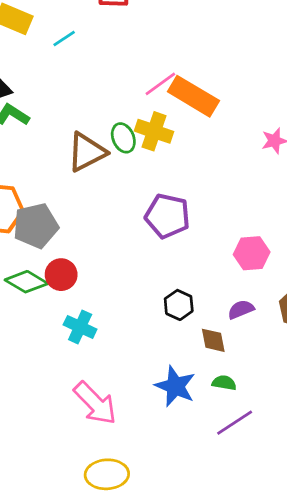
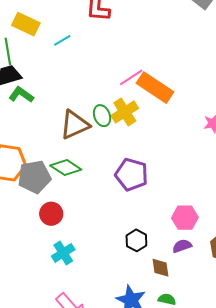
yellow cross: (154, 131) -> (125, 112), turned 36
pink hexagon: (252, 253) -> (185, 218), moved
green diamond: (26, 282) -> (66, 167), moved
cyan cross: (80, 327) -> (63, 253), turned 30

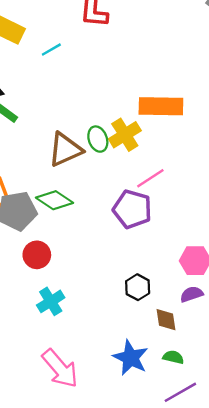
pink line: (131, 77) -> (150, 178), moved
orange rectangle: (155, 88) -> (161, 106), turned -33

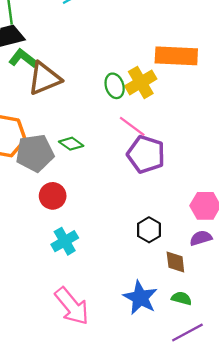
brown triangle: (65, 150) -> (44, 78), moved
pink line: (150, 178) -> (132, 126), moved, turned 68
green diamond: (54, 200) -> (71, 144), size x0.7

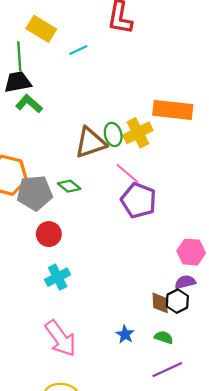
brown triangle: (44, 78) -> (90, 143), moved
black hexagon: (149, 230) -> (177, 301), moved
blue star: (140, 298) -> (125, 334), size x0.6

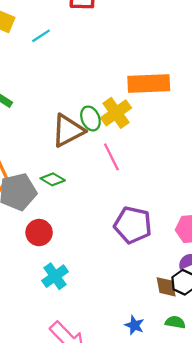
pink line: (127, 173) -> (111, 157), turned 32
purple pentagon: (139, 200) -> (133, 225), moved

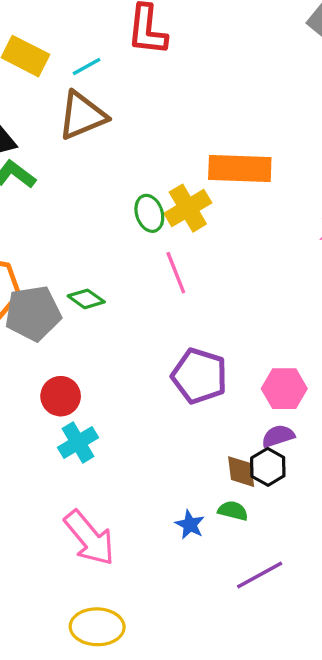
cyan line: (41, 36) -> (87, 67), moved
brown triangle: (68, 131) -> (82, 116), moved
red circle: (39, 233) -> (61, 396), moved
green semicircle: (175, 322) -> (233, 511), moved

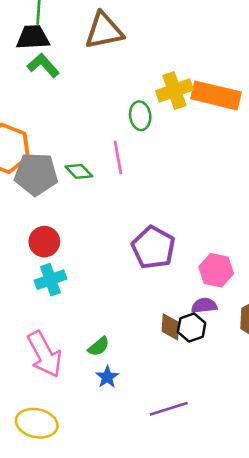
yellow cross: (188, 208) -> (174, 90), moved
pink line: (176, 273) -> (118, 157), moved
green semicircle: (233, 511) -> (99, 347), moved, turned 115
blue star: (190, 525) -> (107, 377), moved

